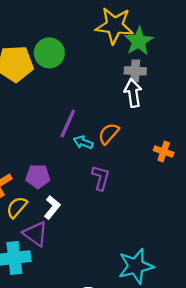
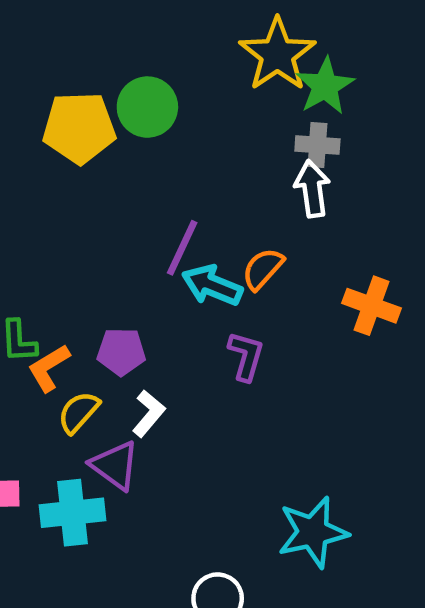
yellow star: (114, 26) -> (277, 55), turned 30
cyan arrow: (83, 142) -> (212, 285), size x1.5
orange cross: (164, 151) -> (372, 306), size x1.4

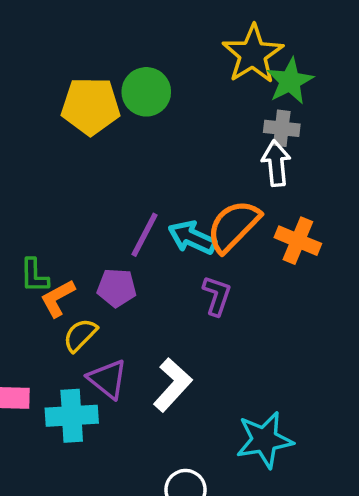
purple line: (182, 248) -> (145, 235), moved
orange semicircle: (263, 269) -> (233, 226), size x1.6
orange cross: (372, 306) -> (298, 241), moved
white L-shape: (149, 413) -> (172, 385), moved, size x1.4

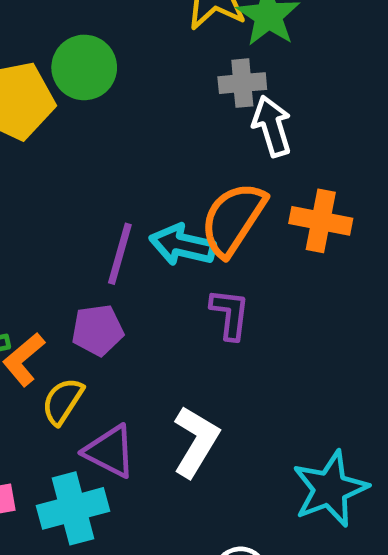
gray cross: (282, 128) -> (242, 83), moved

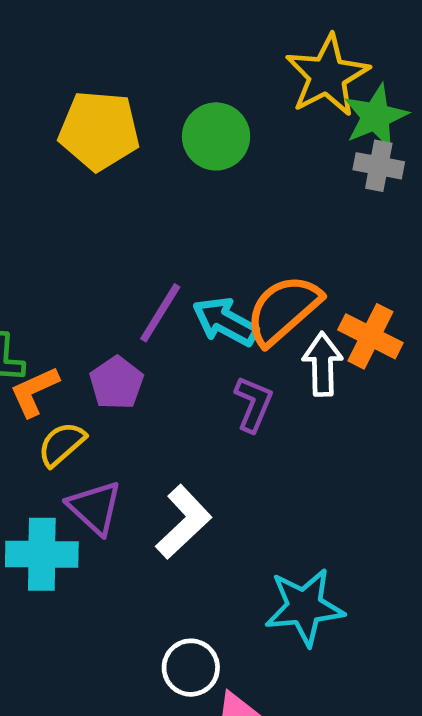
green circle: (84, 67) -> (216, 136), moved
gray cross: (242, 83) -> (379, 166), moved
white arrow: (272, 126) -> (323, 364), moved
purple pentagon: (98, 330) -> (116, 383), turned 30

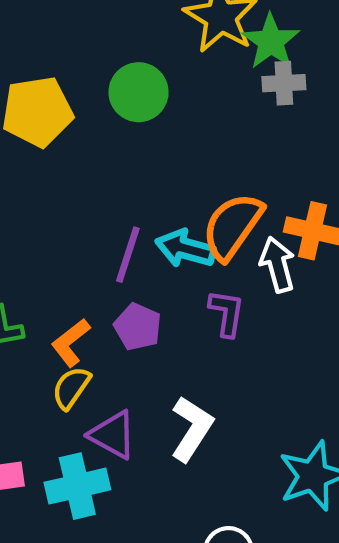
purple pentagon: (116, 383) -> (138, 327), moved
orange L-shape: (34, 391) -> (71, 343), moved

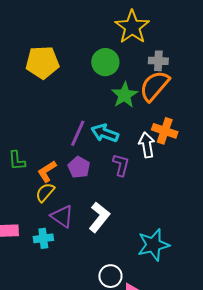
green star: (271, 41) -> (125, 95), moved
green circle: (139, 92) -> (105, 62), moved
orange semicircle: (232, 226) -> (155, 86), moved
cyan cross: (77, 486) -> (43, 238), size x0.7

